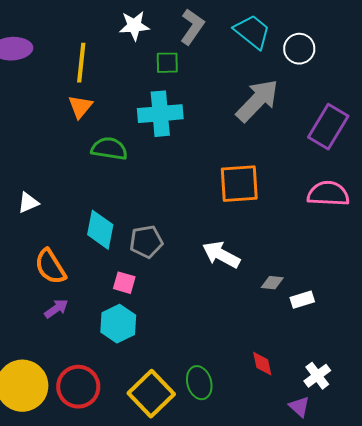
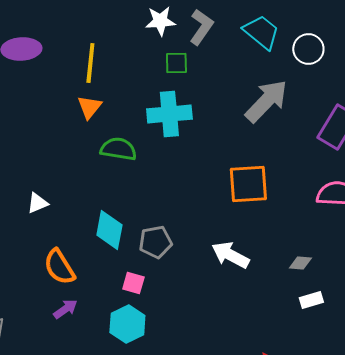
white star: (134, 26) -> (160, 21), moved
gray diamond: (272, 283) -> (300, 263), moved

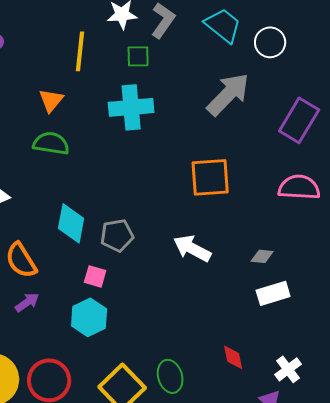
yellow line: (90, 63) -> (80, 51), moved
green semicircle: (118, 149) -> (51, 143), moved
white rectangle: (311, 300) -> (273, 293), size x1.4

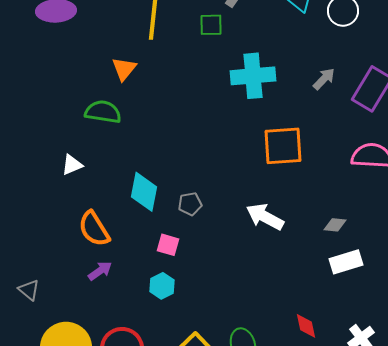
gray arrow: (228, 94) -> (324, 79), moved, size x0.5
cyan cross: (131, 107) -> (253, 76), moved
green semicircle: (51, 143) -> (103, 112), moved
gray pentagon: (117, 235) -> (190, 204), size x0.7
cyan hexagon: (89, 317) -> (162, 286), size x0.7

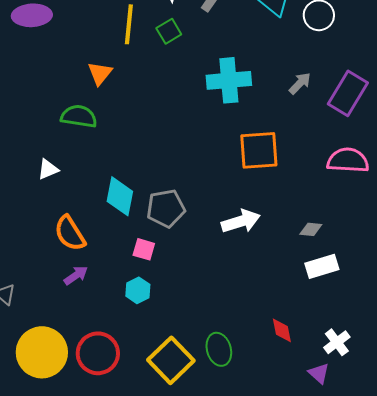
green square: (211, 25) -> (169, 31), moved, turned -30
gray pentagon: (190, 204) -> (166, 208), size x1.6
white arrow: (265, 217) -> (241, 221), turned 135

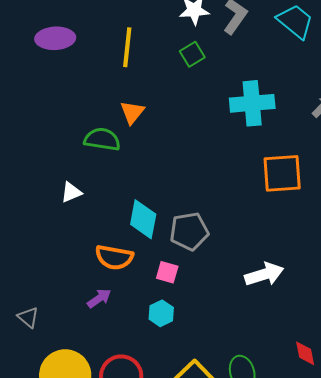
yellow line: (129, 24) -> (127, 47), moved
orange triangle: (100, 73) -> (132, 112), moved
white arrow: (241, 221) -> (264, 274), moved
orange semicircle: (70, 233) -> (114, 257), moved, turned -48

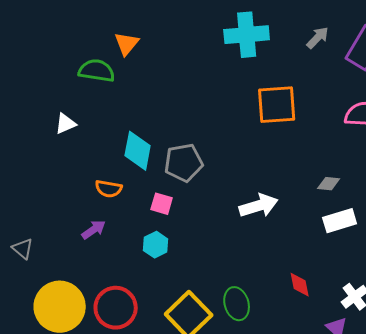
orange semicircle: (114, 257) -> (109, 189), size x0.7

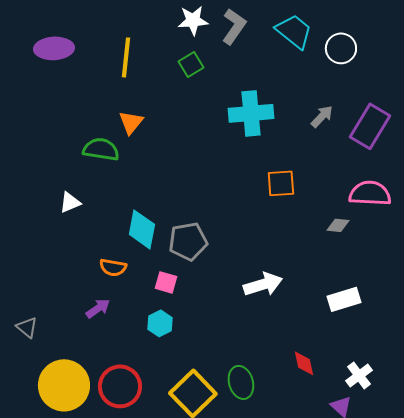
orange square: (277, 105) -> (281, 183), size x0.7
gray diamond: (329, 184) -> (338, 225), moved

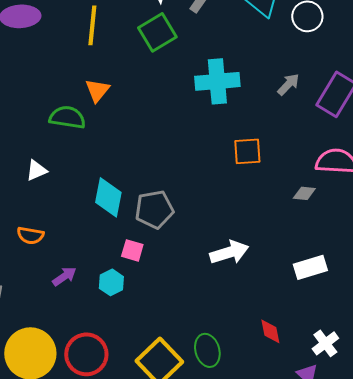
green square: (191, 64) -> (157, 32), size x1.5
orange semicircle: (113, 267) -> (30, 235), moved
cyan hexagon: (160, 323) -> (111, 282), moved

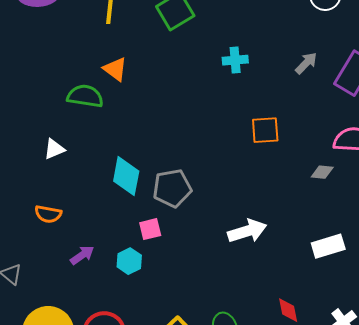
cyan cross: (217, 81) -> (235, 60), size x0.6
orange triangle: (97, 90) -> (115, 69), turned -32
pink square: (132, 250) -> (150, 229), turned -30

